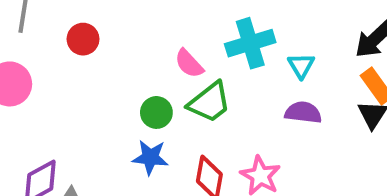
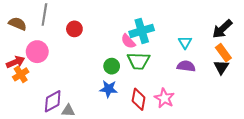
cyan cross: (250, 43) -> (142, 31), moved
green trapezoid: (209, 102) -> (139, 61), turned 40

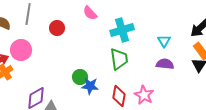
pink semicircle: (128, 41) -> (90, 13), moved
green trapezoid: (139, 61) -> (119, 59), turned -100
green circle: (112, 66) -> (80, 77), moved

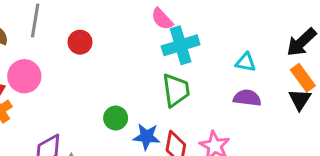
pink semicircle: (90, 13) -> (162, 19), moved
cyan triangle: (164, 41) -> (246, 62), turned -48
blue star: (90, 86) -> (147, 137), moved

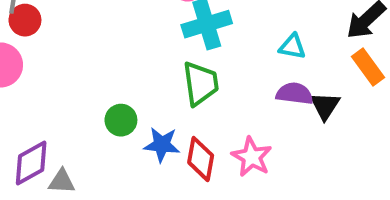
red circle: (80, 42) -> (25, 20), moved
black triangle: (300, 99) -> (325, 106), moved

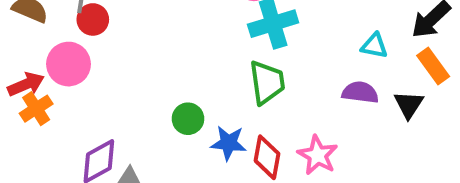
cyan triangle: (292, 47) -> (374, 46), moved
black triangle: (325, 106) -> (409, 105), moved

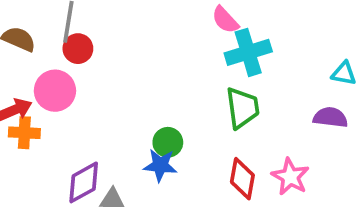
orange cross: (36, 109) -> (24, 133), turned 36
blue star: (229, 143) -> (160, 165), moved

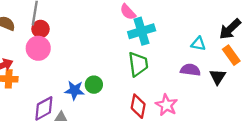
pink circle: (55, 91) -> (38, 48), moved
blue star: (160, 165) -> (75, 90), moved

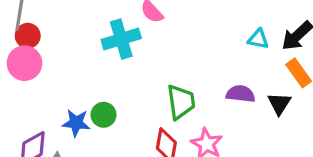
cyan cross: (142, 31) -> (121, 39), moved
cyan triangle: (198, 44) -> (258, 39), moved
green trapezoid: (138, 64) -> (181, 102), moved

